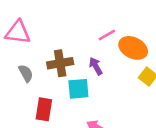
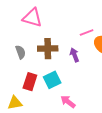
pink triangle: (18, 32) -> (32, 18), moved
cyan square: (78, 89) -> (52, 80), moved, turned -30

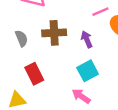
cyan square: (52, 80) -> (88, 71), moved
red rectangle: (30, 82) -> (34, 74), turned -42

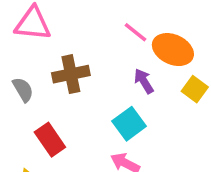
pink line: (100, 12) -> (136, 32), turned 70
purple arrow: (87, 39) -> (144, 81), moved

